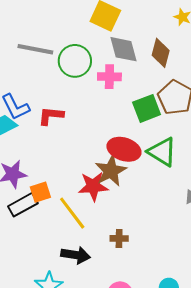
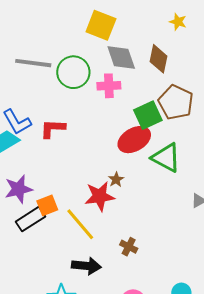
red ellipse: (124, 149) -> (134, 140), moved, turned -44
brown star: (111, 171) -> (116, 180), size x0.5
brown cross: (119, 238) -> (129, 247), turned 30

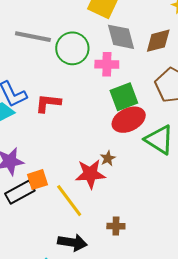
brown diamond: (158, 59) -> (158, 41), turned 60
green square: (148, 115) -> (124, 97), moved
brown cross: (129, 247) -> (116, 226), turned -30

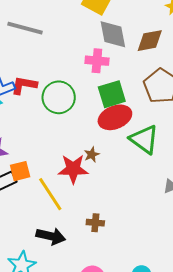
green circle: (72, 48) -> (59, 97), moved
red L-shape: (48, 103) -> (24, 85), moved

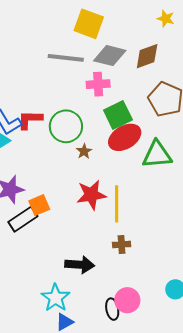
gray line: (25, 28) -> (66, 58), moved
gray diamond: (113, 34) -> (110, 56), turned -56
green triangle: (144, 139) -> (157, 155), turned -32
brown star: (92, 155) -> (84, 151), moved
yellow line: (50, 194) -> (117, 204), moved, turned 42

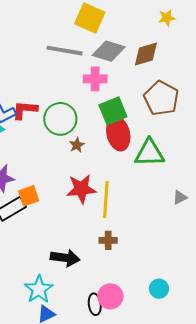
yellow star: (166, 19) -> (167, 18), turned -30
red ellipse: (125, 137) -> (118, 134), turned -76

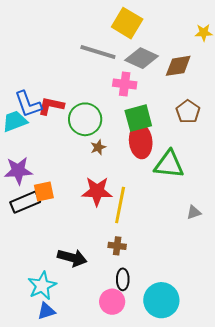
brown pentagon: (161, 98) -> (188, 112), size x0.7
cyan circle: (159, 289) -> (161, 300), size x1.8
black ellipse: (95, 304) -> (123, 279), moved

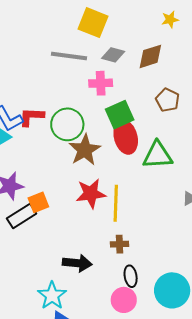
gray diamond: (142, 58) -> (113, 55), size x0.7
brown star: (98, 147) -> (85, 150), size x2.0

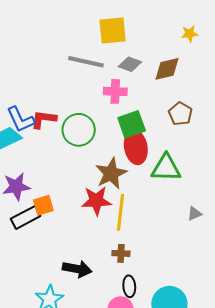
yellow square: (93, 23) -> (113, 30), turned -32
brown star: (85, 150) -> (111, 174), moved

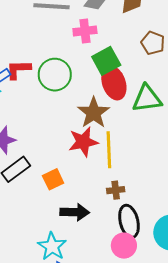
orange square: (43, 205) -> (53, 179), moved
black ellipse: (129, 286) -> (129, 221), size x1.5

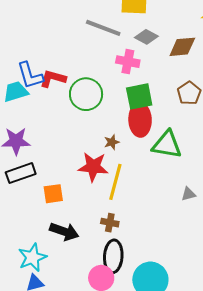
brown star: (94, 113) -> (112, 142), size x0.5

